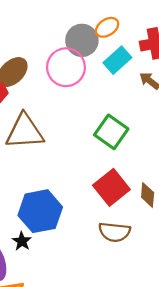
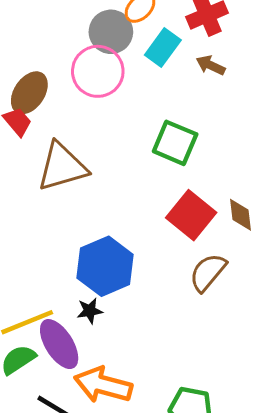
brown semicircle: (114, 232) -> (208, 272), turned 136
black star: (22, 241) -> (90, 311), turned -30

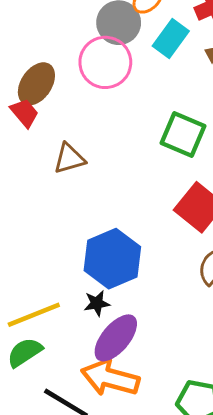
brown triangle: (62, 167) -> (69, 158), size x0.6
purple ellipse: (59, 344) -> (116, 338), moved, turned 72

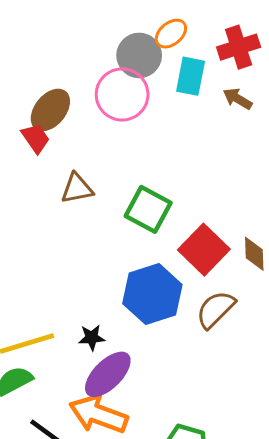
cyan rectangle: (171, 38) -> (191, 76), turned -30
green square: (183, 134) -> (148, 209), moved
blue hexagon: (112, 259) -> (152, 294), moved

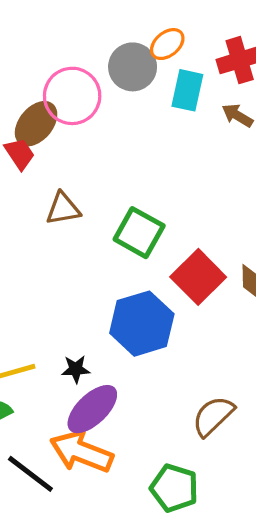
pink circle: (122, 94) -> (72, 96), moved
brown semicircle: (216, 309) -> (213, 416), moved

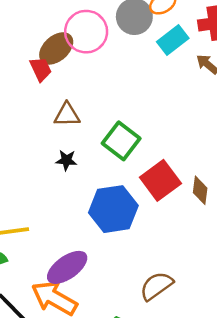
cyan rectangle: (187, 90) -> (173, 40), turned 32
black star: (76, 369) -> (66, 160), moved

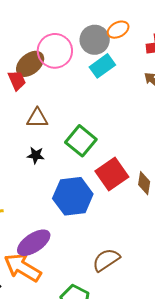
cyan rectangle: (173, 40) -> (102, 66), moved

